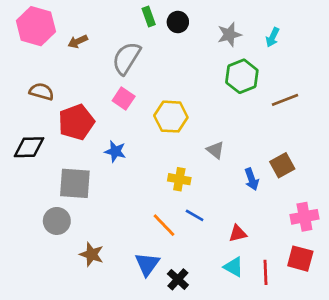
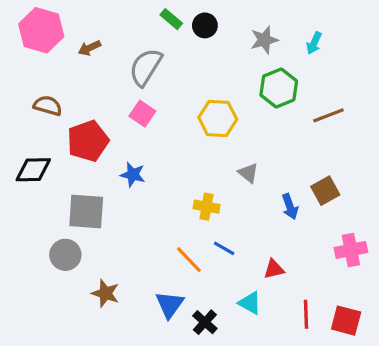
green rectangle: (149, 16) -> (171, 19), turned -30
yellow hexagon: (171, 117) -> (218, 118), moved
red square: (300, 259) -> (346, 321), moved
cyan triangle: (234, 267) -> (250, 303), moved

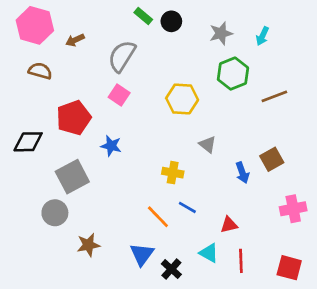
brown semicircle: (48, 106) -> (40, 71), moved
gray square: (86, 211) -> (72, 177), turned -32
brown star: (105, 293) -> (88, 245), turned -30
red line: (306, 314) -> (241, 261), moved

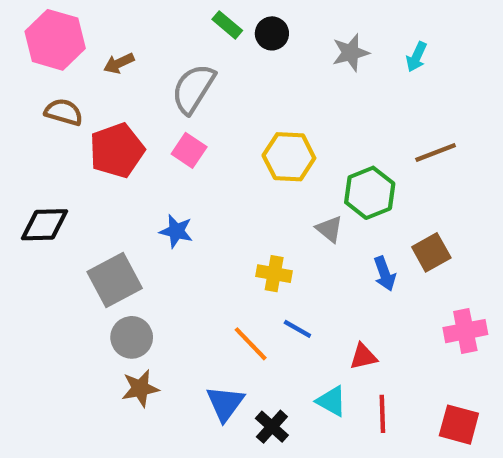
green hexagon: (233, 74) -> (370, 193), moved
red pentagon: (74, 118) -> (117, 150), moved
gray circle: (55, 213) -> (132, 337), moved

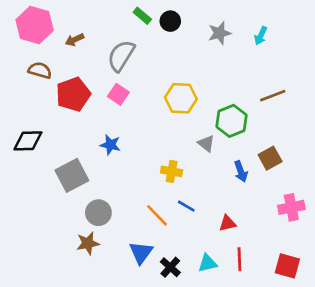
gray circle: (132, 337) -> (98, 213), moved
cyan triangle: (331, 401) -> (208, 263), moved, turned -42

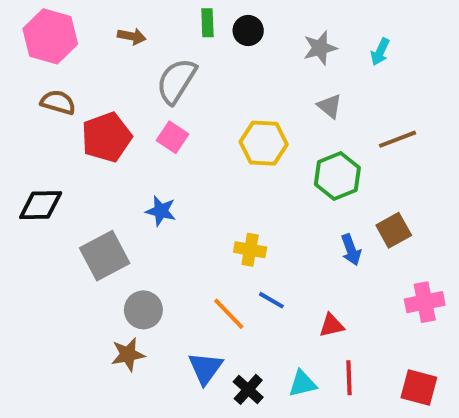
green rectangle: (142, 16) -> (207, 23), turned 48
brown arrow: (75, 40) -> (132, 36), moved, turned -144
gray triangle: (206, 144) -> (330, 106), moved

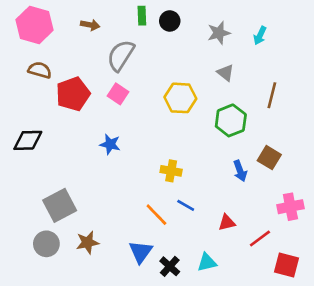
brown line: (398, 139) -> (272, 95), turned -55
brown square: (394, 230) -> (269, 158), turned -30
gray square: (105, 256) -> (60, 205), moved
gray circle: (143, 310) -> (46, 244), moved
red line: (349, 378) -> (260, 239), moved, turned 55

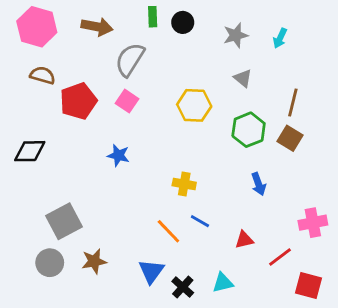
brown arrow: (90, 25) -> (97, 27), size x1.5
brown square: (269, 158) -> (290, 138), moved

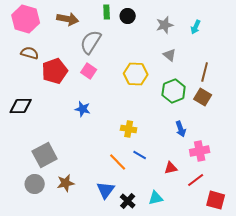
pink cross: (313, 223) -> (200, 151), moved

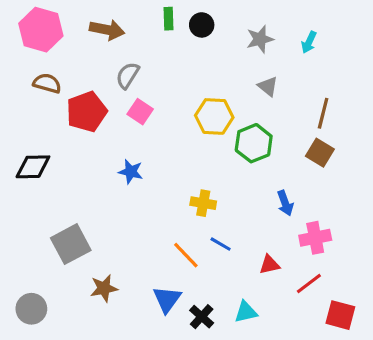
gray semicircle: (91, 42) -> (128, 75), moved, size x0.7
green hexagon: (174, 91) -> (254, 143), moved
gray circle: (35, 184) -> (31, 309), moved

